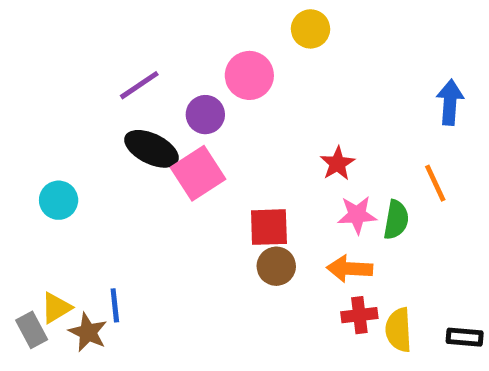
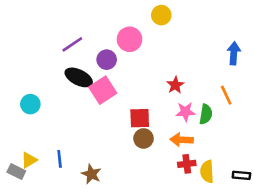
gray rectangle: (32, 330) -> (16, 172), turned -36
brown star: (88, 332) -> (91, 174), moved

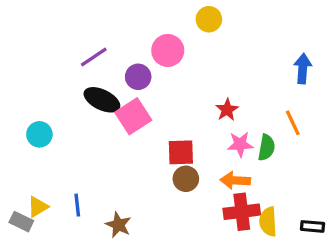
red cross: (187, 164) -> (242, 212), size x1.5

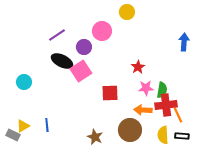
orange line: (293, 123) -> (178, 115), moved
brown circle: (186, 179) -> (130, 130), moved, size x1.5
red cross: (242, 212) -> (166, 105), moved
brown star: (118, 225) -> (95, 137), moved
black rectangle: (313, 226) -> (182, 136), moved

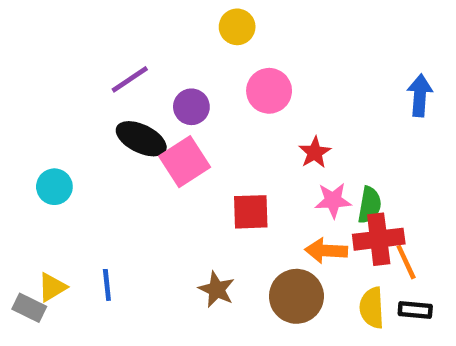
yellow circle: (127, 12) -> (237, 27), moved
pink circle: (102, 31) -> (269, 91), moved
brown star: (95, 137) -> (217, 289), moved

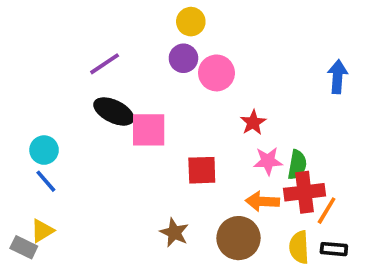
purple circle: (191, 107) -> (183, 58), moved
pink square: (185, 162) -> (149, 130), turned 33
orange line: (406, 262) -> (327, 211), turned 56
blue line: (107, 285) -> (46, 181), moved, turned -35

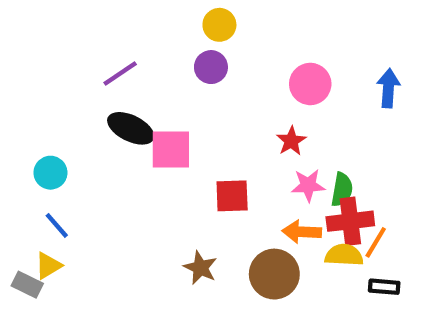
pink circle: (216, 73) -> (310, 84), moved
blue line: (46, 181) -> (57, 225), moved
yellow semicircle: (299, 247) -> (344, 255), moved, turned 96

